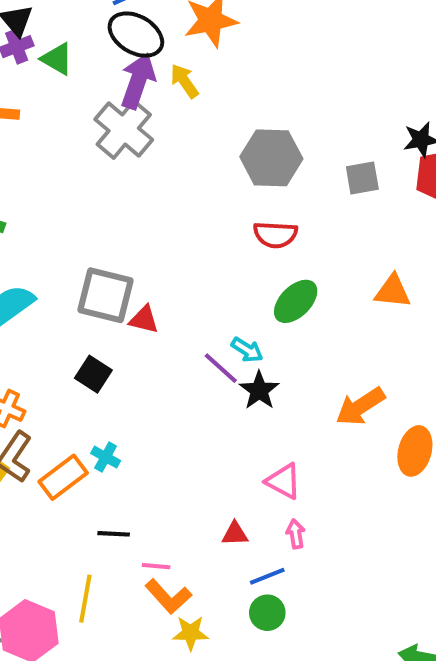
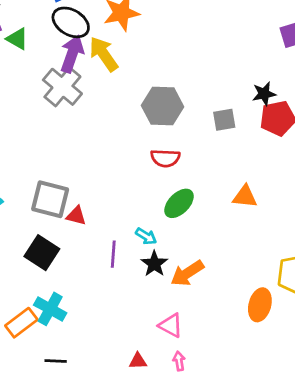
yellow arrow: (184, 81) -> (104, 54), size x1.5
purple line: (221, 368) -> (113, 254), moved, turned 52
black square: (93, 374) -> (42, 253), size x1.4
orange arrow: (360, 406) -> (187, 273), moved
cyan cross: (106, 457) -> (50, 309), size x1.6

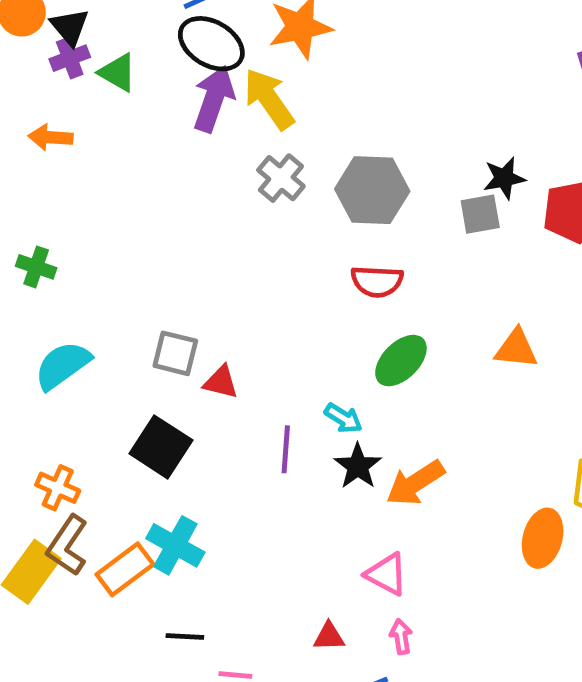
gray cross: (62, 87) -> (281, 178), moved, size x0.7
black star: (264, 94) -> (504, 178), moved
gray square: (50, 199) -> (175, 353), size x0.7

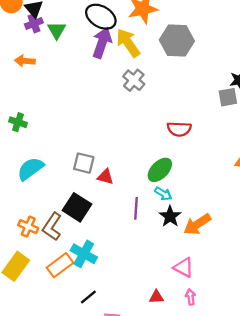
green triangle: (118, 73) -> (57, 30), turned 30
gray hexagon: (372, 190) -> (177, 41), moved
green ellipse: (401, 361) -> (160, 170), moved
brown L-shape: (67, 545) -> (52, 227), moved
black line: (185, 637) -> (88, 297), turned -42

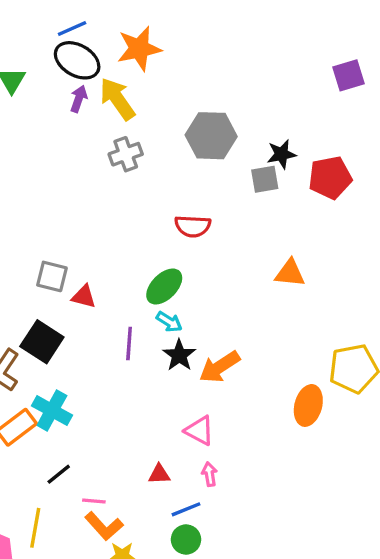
gray hexagon: (177, 41) -> (211, 136), moved
purple arrow: (102, 43) -> (79, 99), size x0.6
gray cross: (134, 80) -> (126, 154), turned 30

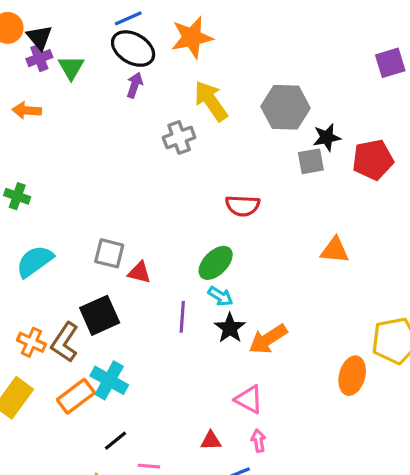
yellow arrow: (117, 99) -> (211, 101), moved
gray hexagon: (211, 136) -> (285, 107), moved
black square: (42, 342) -> (100, 315), turned 33

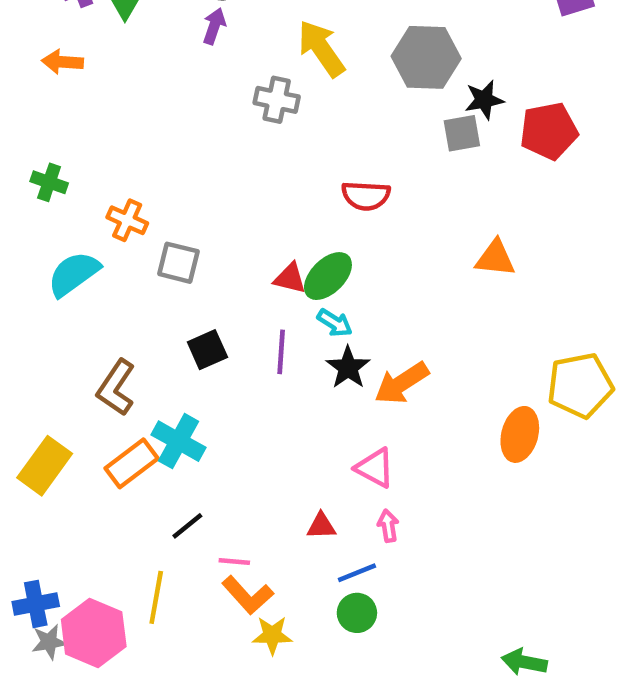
gray cross: (179, 137) -> (277, 100), turned 32
red triangle: (139, 272) -> (290, 278), moved
black square: (100, 315) -> (207, 350), moved, size x0.7
orange cross: (31, 342) -> (127, 220), moved

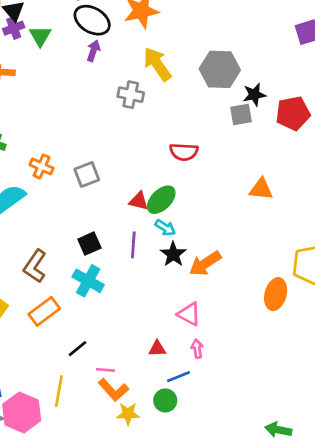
gray square: (178, 263) -> (87, 174), moved, turned -35
cyan cross: (178, 441) -> (88, 281), moved
green circle: (357, 613) -> (165, 400), moved

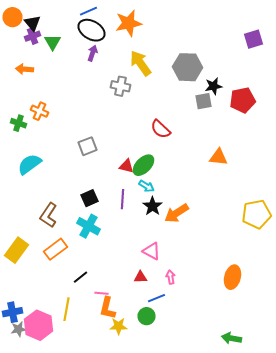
red semicircle: (184, 152) -> (160, 129), turned 40
orange cross: (42, 166) -> (40, 111), moved
orange ellipse: (276, 294) -> (232, 277), moved
pink triangle: (189, 314) -> (152, 251), moved
orange L-shape: (113, 390) -> (108, 308), turned 55

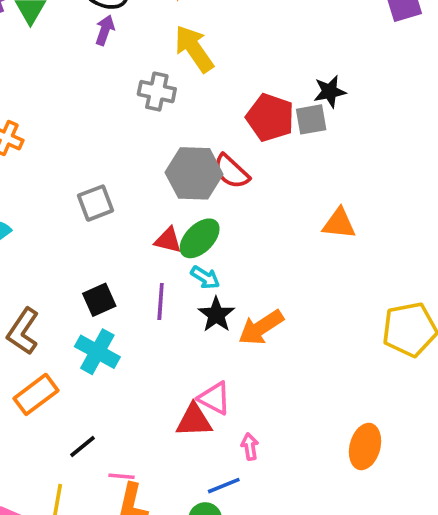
gray hexagon: (188, 67) -> (194, 173), moved
red pentagon: (242, 100) -> (270, 118), moved, turned 30
red triangle: (140, 277) -> (194, 420), moved, size x1.5

